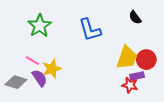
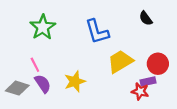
yellow trapezoid: (127, 57) -> (120, 62), moved, turned -140
pink line: (32, 61) -> (35, 65), turned 32
yellow star: (52, 69) -> (75, 81), moved

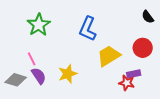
black semicircle: (146, 18) -> (148, 17), moved
blue L-shape: (97, 32) -> (88, 29), turned 40
red circle: (158, 64) -> (143, 48), moved

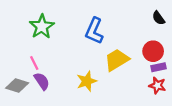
yellow star: (68, 74) -> (87, 81), moved
purple rectangle: (134, 74) -> (158, 67), moved
red star: (127, 83) -> (157, 85), moved

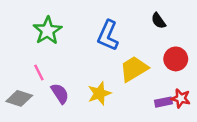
black semicircle: (158, 18) -> (158, 21), moved
purple rectangle: (158, 67) -> (163, 102), moved
purple semicircle: (42, 81) -> (60, 93), moved

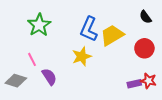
black semicircle: (158, 21) -> (145, 17), moved
yellow trapezoid: (134, 69) -> (112, 35), moved
yellow star: (99, 93) -> (82, 56), moved

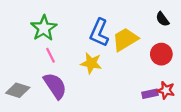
yellow star: (82, 56) -> (91, 63), turned 30
pink line: (32, 59) -> (51, 55), moved
purple semicircle: (49, 77) -> (55, 86), size x1.4

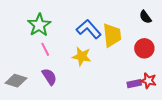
blue L-shape: (99, 33) -> (89, 29), turned 115
yellow trapezoid: (125, 39) -> (112, 35), turned 115
purple semicircle: (55, 86) -> (49, 77), size x0.7

